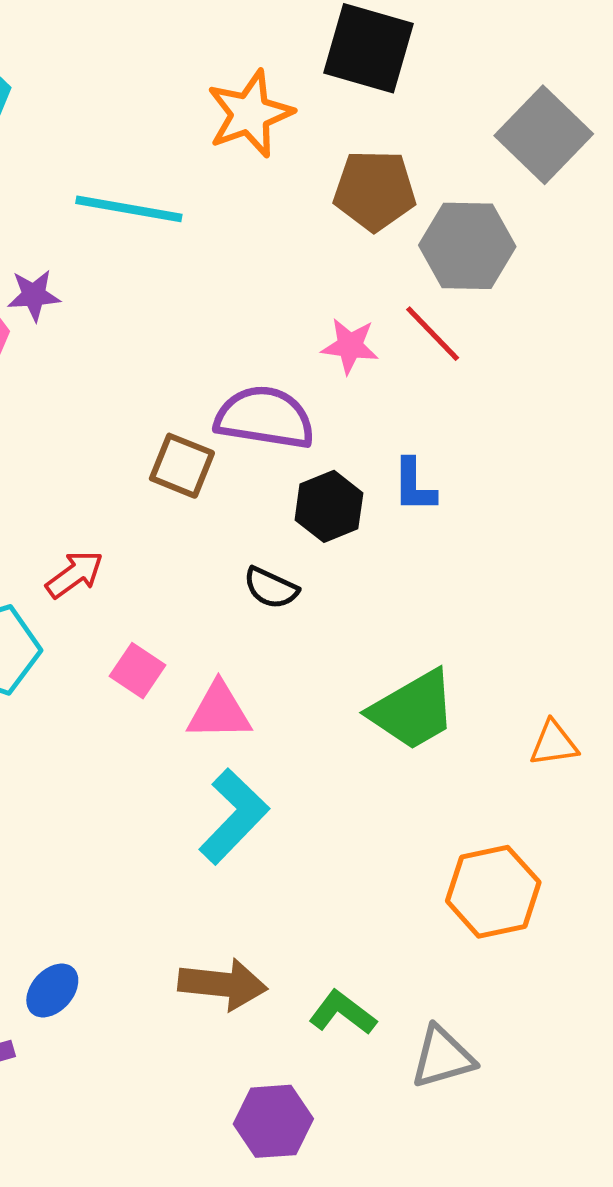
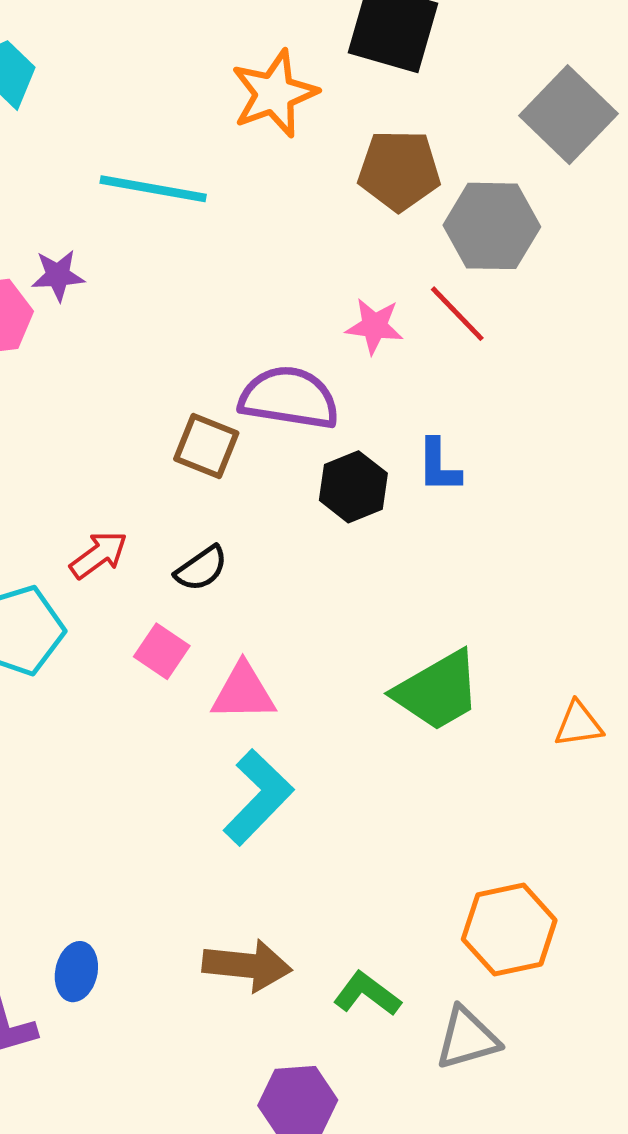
black semicircle: (271, 588) -> (201, 568), moved, turned -60
orange hexagon: (493, 892) -> (509, 930), moved
blue ellipse: (52, 990) -> (76, 972), turned -30

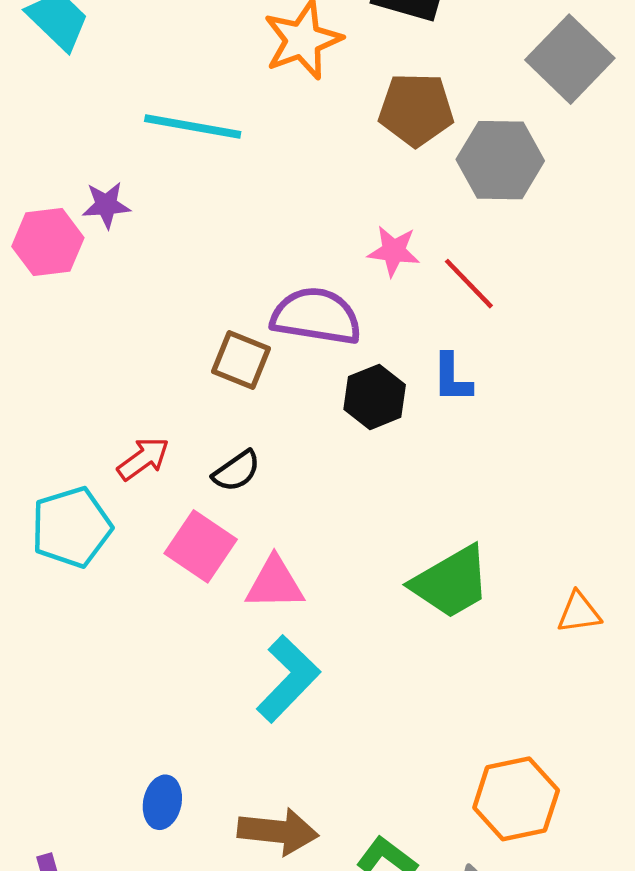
red line: (457, 314) -> (469, 284), moved
pink square: (162, 651) -> (201, 546), size x1.4
blue ellipse: (76, 972) -> (162, 802), moved

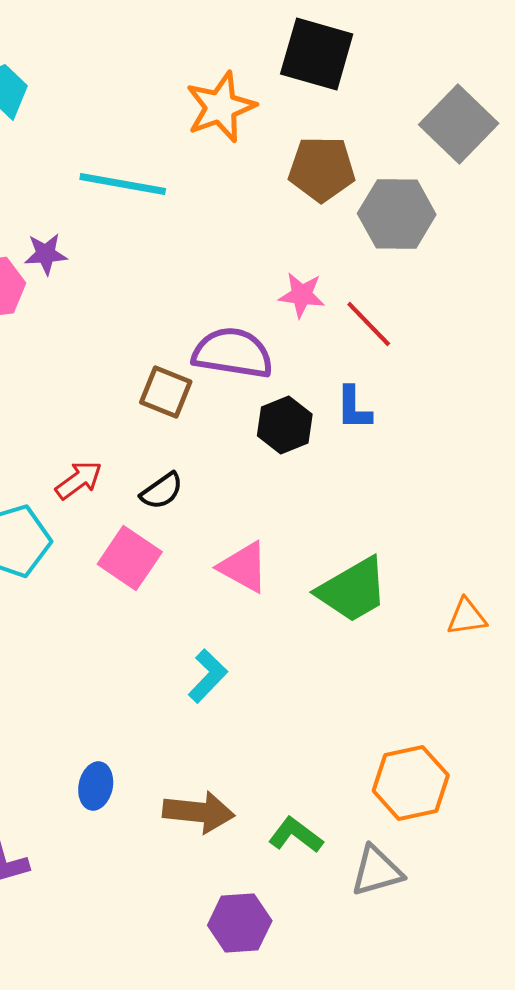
pink triangle: (275, 583) -> (244, 567), moved, turned 30
cyan L-shape: (288, 679) -> (208, 676), size x0.7

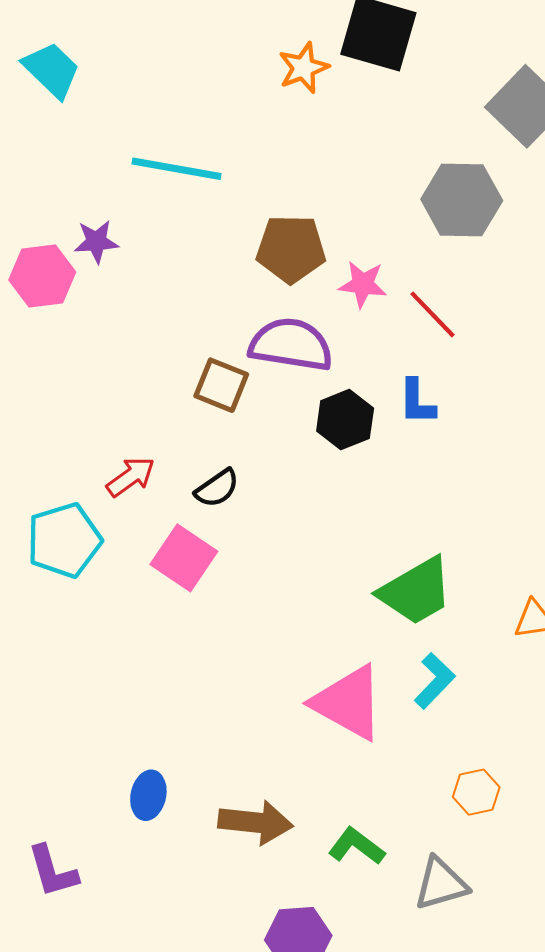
orange star: (221, 107) -> (303, 68), moved, size x0.7
brown pentagon: (322, 169) -> (291, 249), moved
pink triangle: (244, 567) -> (348, 703), moved, size x1.4
cyan L-shape: (208, 676) -> (435, 681), moved
orange hexagon: (411, 783) -> (476, 792), size x0.6

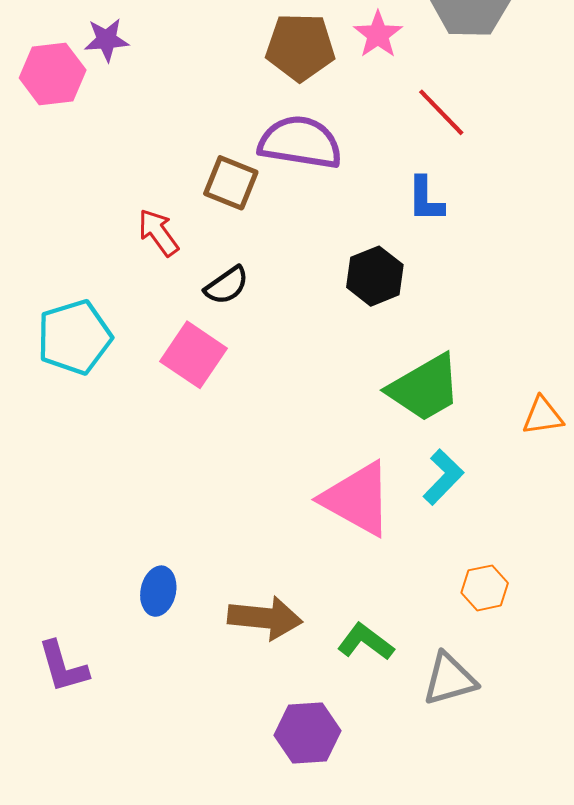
pink star: (363, 284) -> (378, 35), moved, turned 30
black hexagon: (345, 420) -> (375, 276), moved
red arrow: (131, 477) -> (158, 233), moved, turned -90

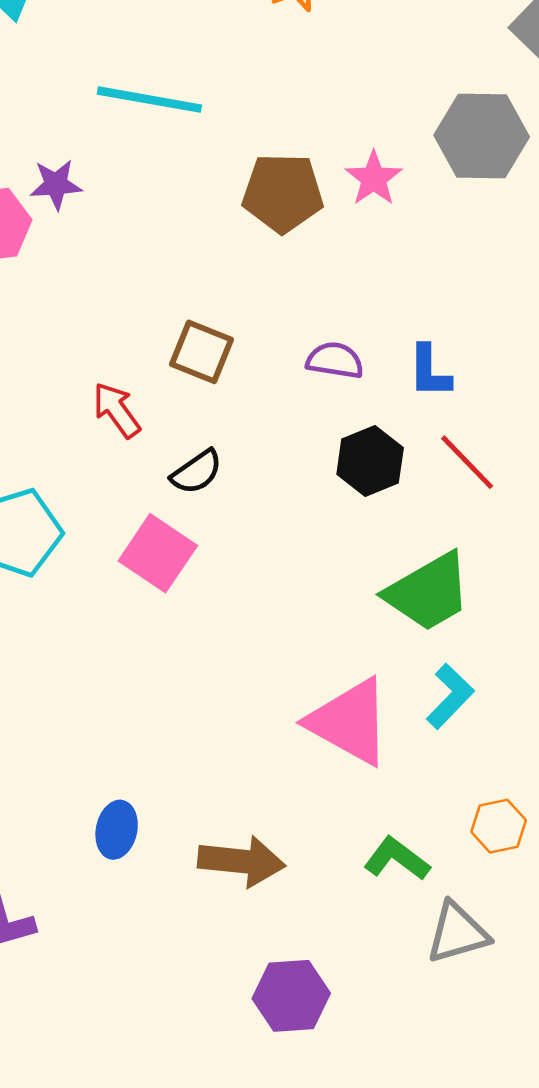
red line: (441, 112) -> (467, 462), moved
purple semicircle: (300, 142) -> (335, 360), moved, size x0.6
green L-shape: (366, 642) -> (397, 859), moved

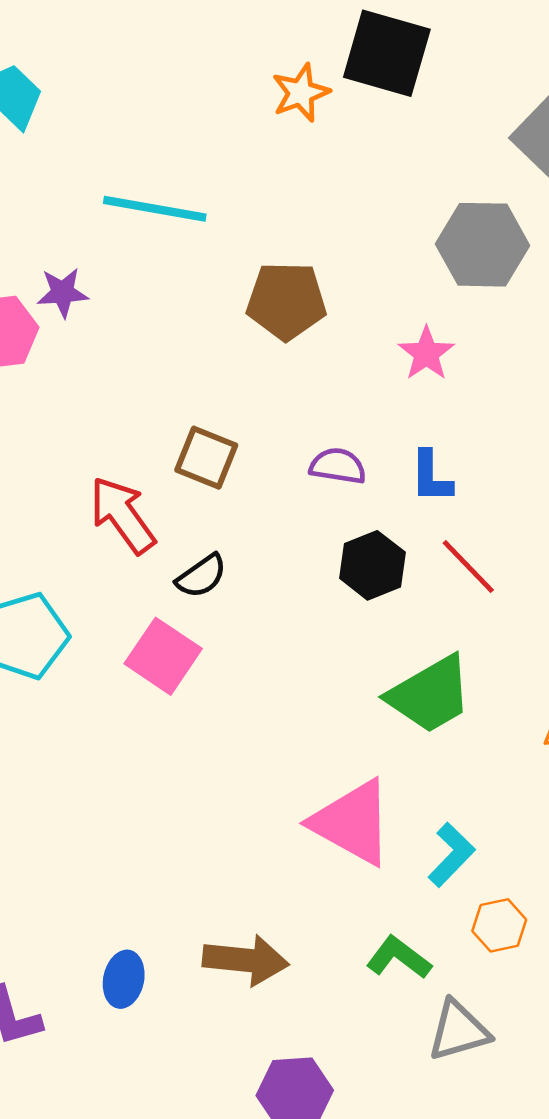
pink star: (374, 178) -> (426, 354), moved
red arrow: (117, 410) -> (122, 515), size x1.4
cyan L-shape: (450, 696) -> (451, 855), moved
blue ellipse: (117, 830) -> (124, 979), moved

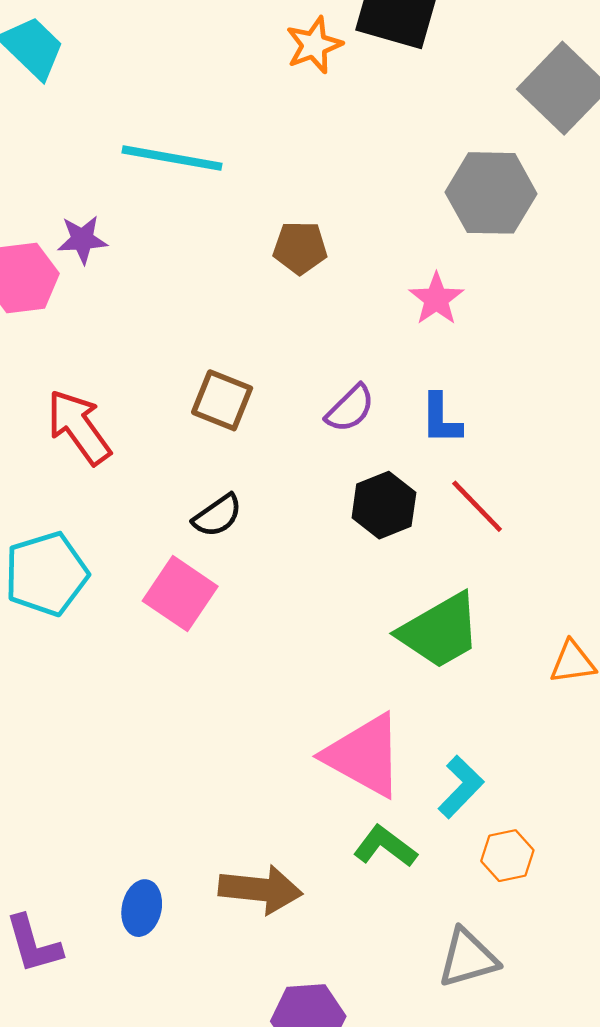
brown pentagon: (286, 301) -> (300, 248), size x0.7
purple semicircle: (338, 466) -> (350, 408), turned 126
red arrow: (122, 515) -> (79, 427), moved
green L-shape: (399, 958) -> (385, 846), moved

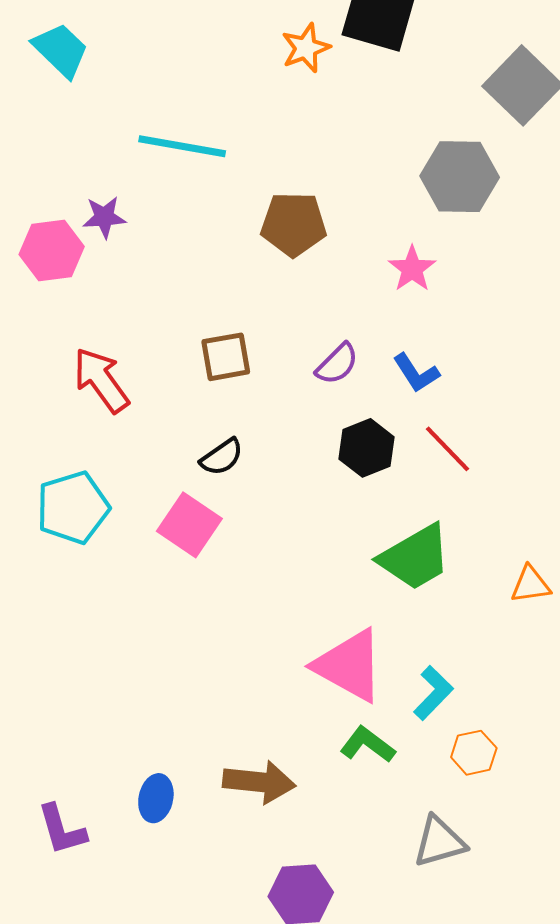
brown pentagon: (300, 248) -> (294, 224), size x1.4
brown square: (222, 400) -> (226, 357), turned -32
blue L-shape: (441, 419) -> (416, 373), turned -33

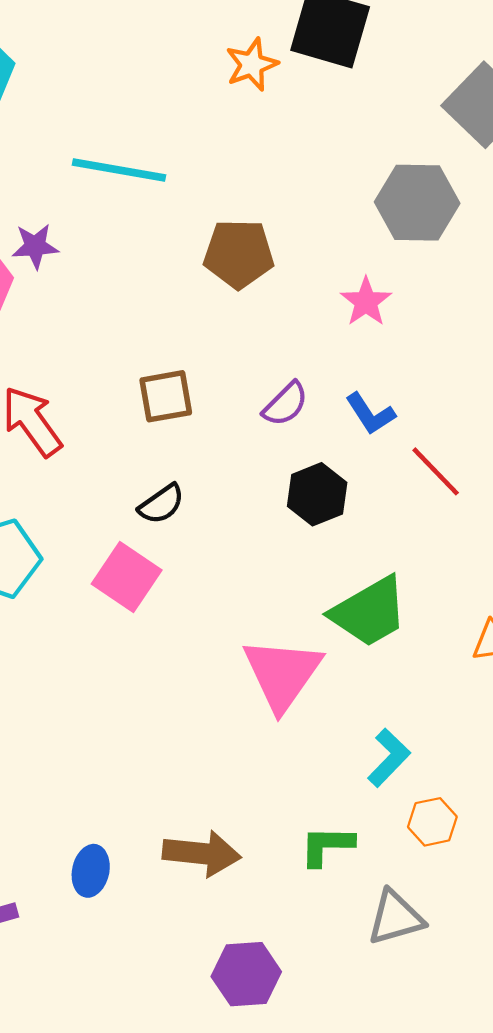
red line: (447, 449) -> (436, 471), moved
pink triangle: (349, 666) -> (282, 674), moved, turned 36
green L-shape: (368, 745) -> (327, 846), moved, turned -36

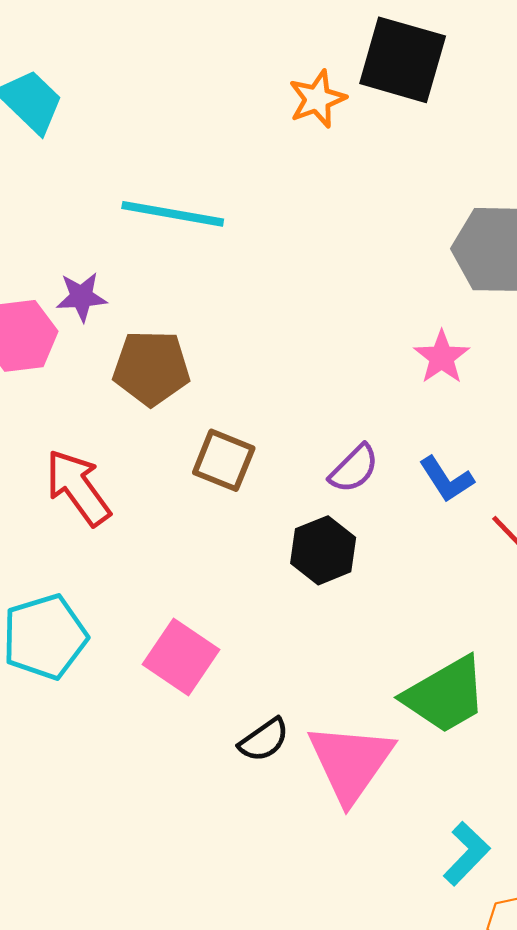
brown pentagon: (239, 254) -> (151, 368), moved
brown square: (166, 396) -> (224, 460), turned 32
black hexagon: (317, 494) -> (323, 550), moved
black semicircle: (161, 504) -> (264, 740), moved

